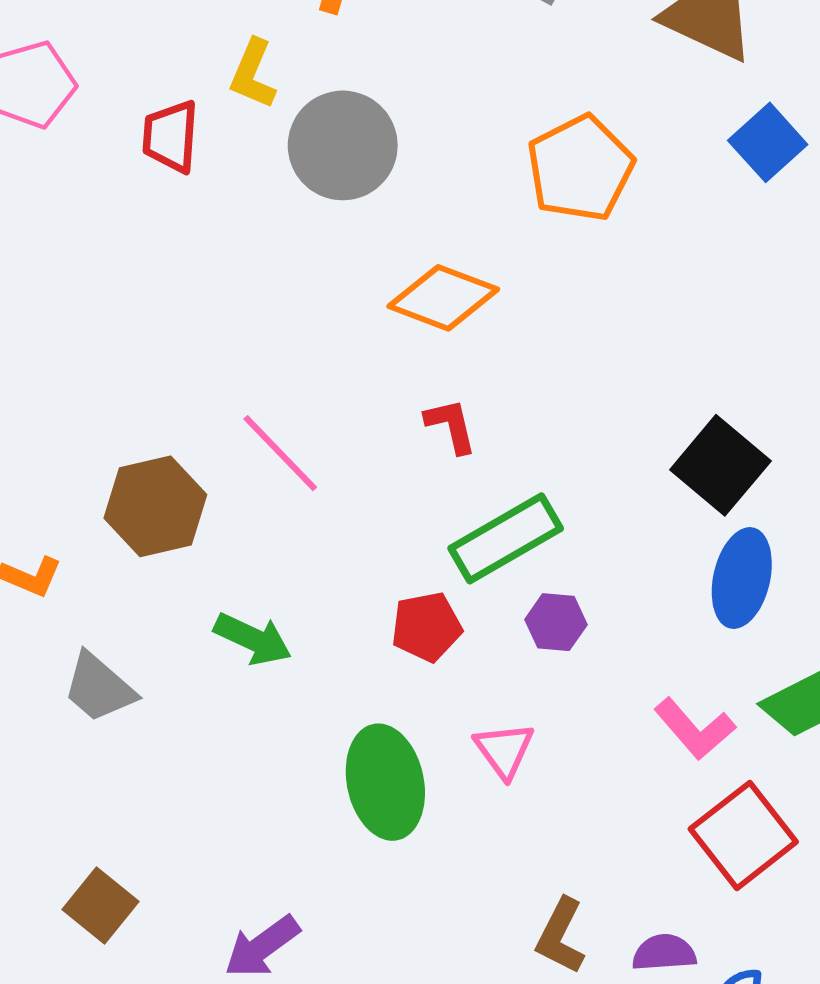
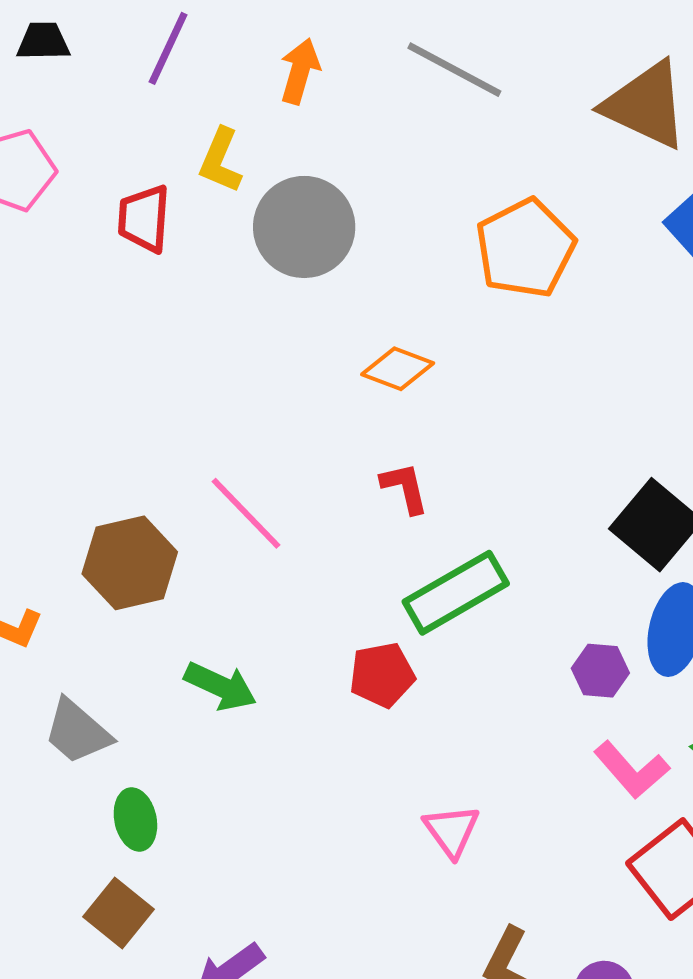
orange diamond: (443, 298) -> (398, 369), size x0.7
purple hexagon: (556, 622) -> (600, 671), moved
pink triangle: (504, 750) -> (452, 831), moved
green ellipse: (385, 782) -> (135, 819), moved, size x0.6
brown square: (101, 905) -> (118, 913), moved

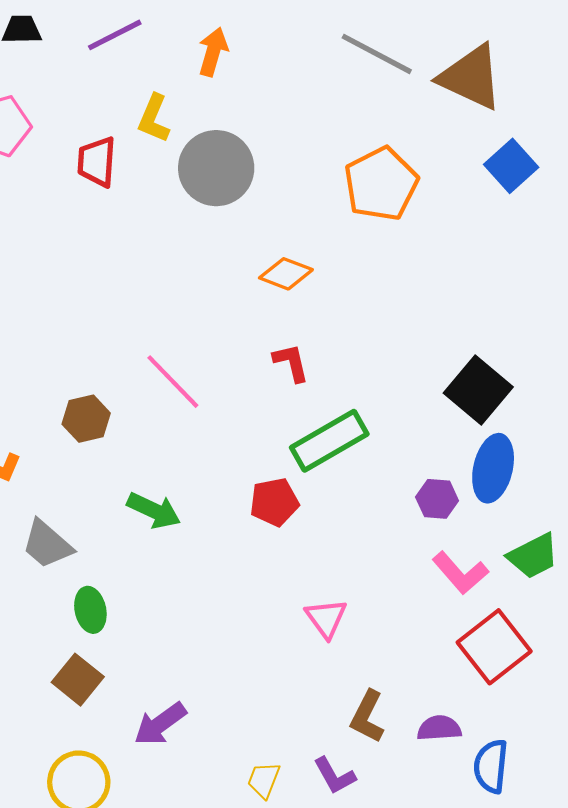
purple line: (168, 48) -> (115, 35), turned 38
gray line: (454, 70) -> (377, 54), moved
brown hexagon: (130, 563) -> (86, 419), size x0.7

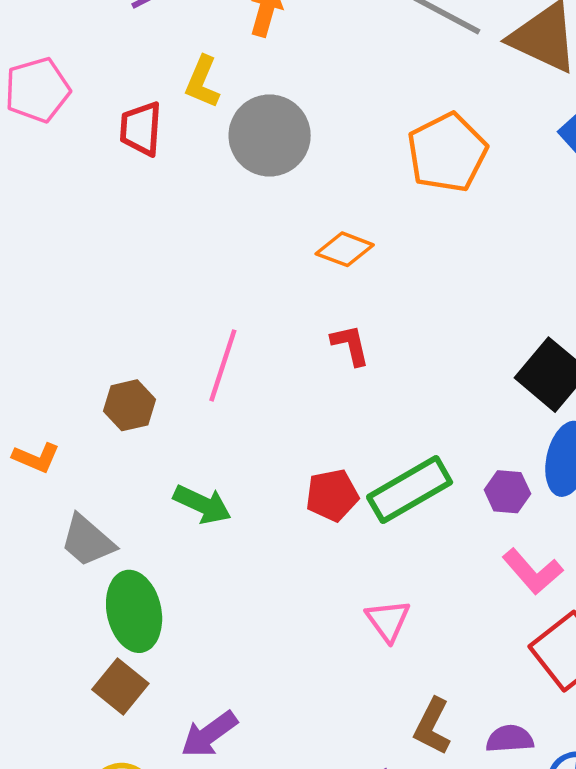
pink line: (173, 382) -> (223, 365), turned 62
green rectangle: (329, 441) -> (410, 490), moved
green ellipse: (90, 610) -> (134, 611), size x1.6

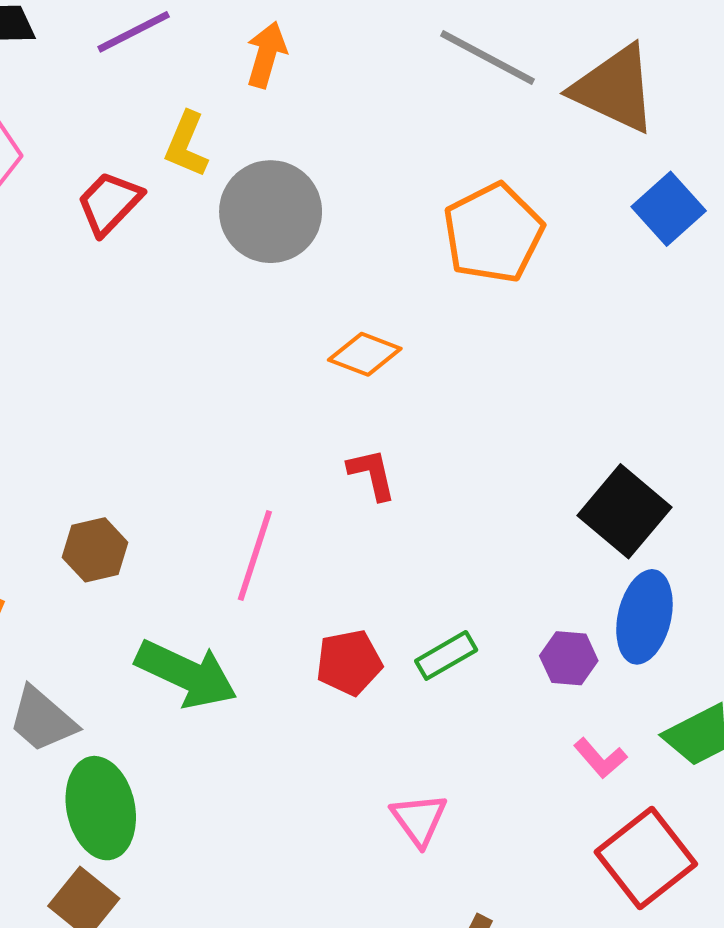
red trapezoid: (141, 129) -> (109, 203), turned 40
pink line: (223, 365) -> (255, 556), moved
green rectangle: (410, 490) -> (446, 655), size x0.6
green arrow: (202, 504) -> (186, 674), size x1.4
pink L-shape: (532, 572) -> (600, 758), size x0.7

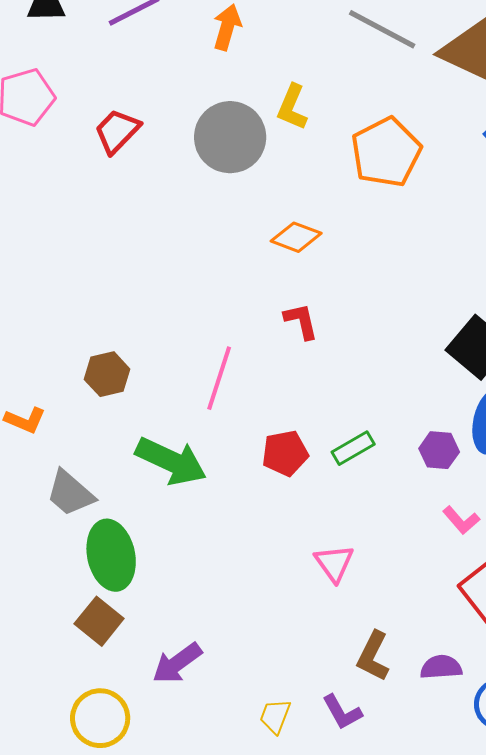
yellow L-shape: (186, 145) -> (292, 107), moved

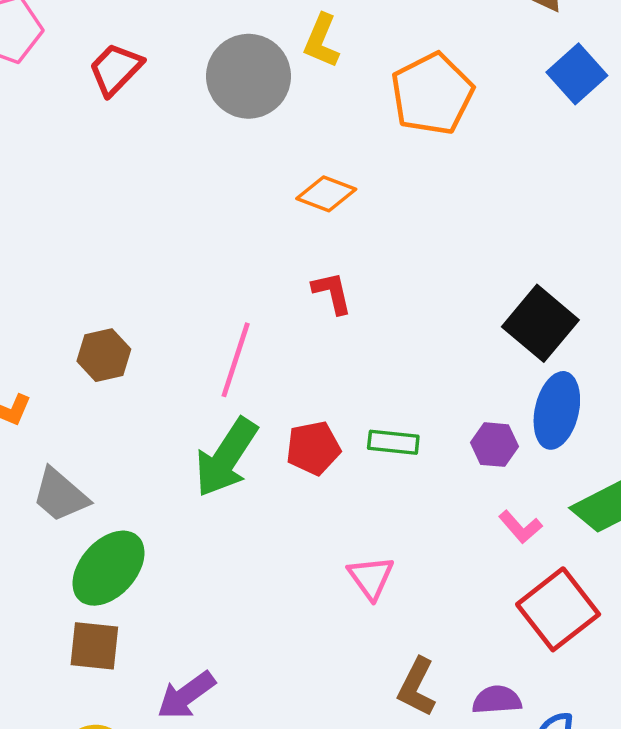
green rectangle: (353, 448) -> (393, 442), turned 36
green arrow: (171, 461) -> (226, 458), moved, turned 98
green ellipse: (111, 555) -> (108, 568), turned 54
brown square: (99, 621) -> (94, 646), turned -33

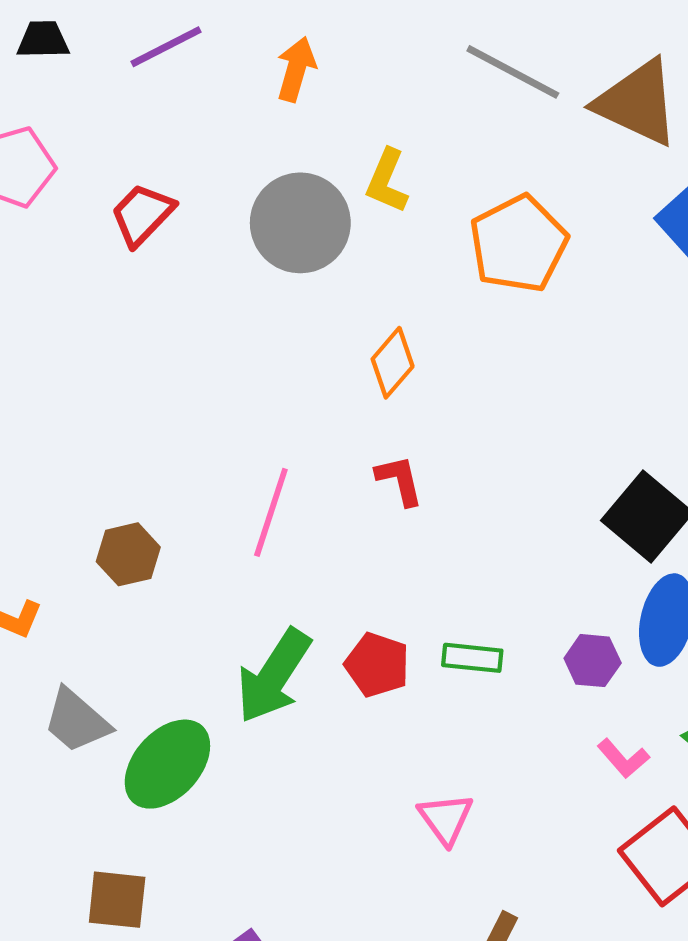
orange diamond: (326, 194) -> (393, 363), turned -70
pink line: (236, 360) -> (271, 512), moved
red pentagon: (313, 448) -> (377, 665), turned 30
green ellipse: (108, 568) -> (167, 764), moved

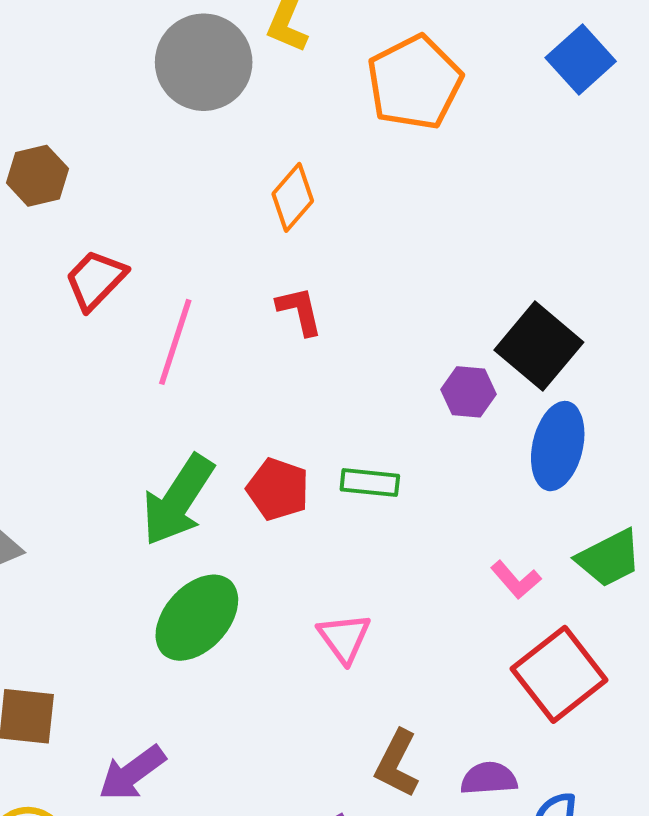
red trapezoid: (142, 215) -> (96, 280), moved
brown hexagon: (128, 554) -> (37, 176), moved
purple hexagon: (593, 661) -> (469, 392), moved
green ellipse: (167, 764) -> (197, 618), moved

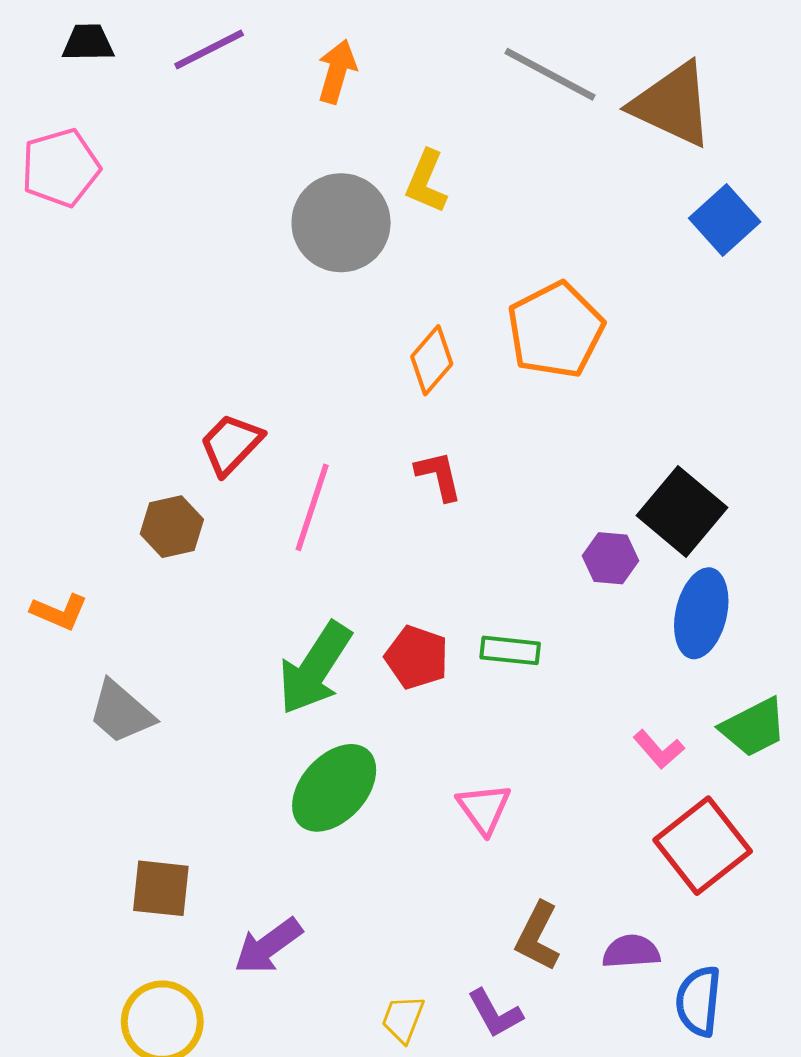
orange pentagon: (414, 82) -> (556, 330), moved
brown hexagon: (37, 176) -> (172, 527), moved

